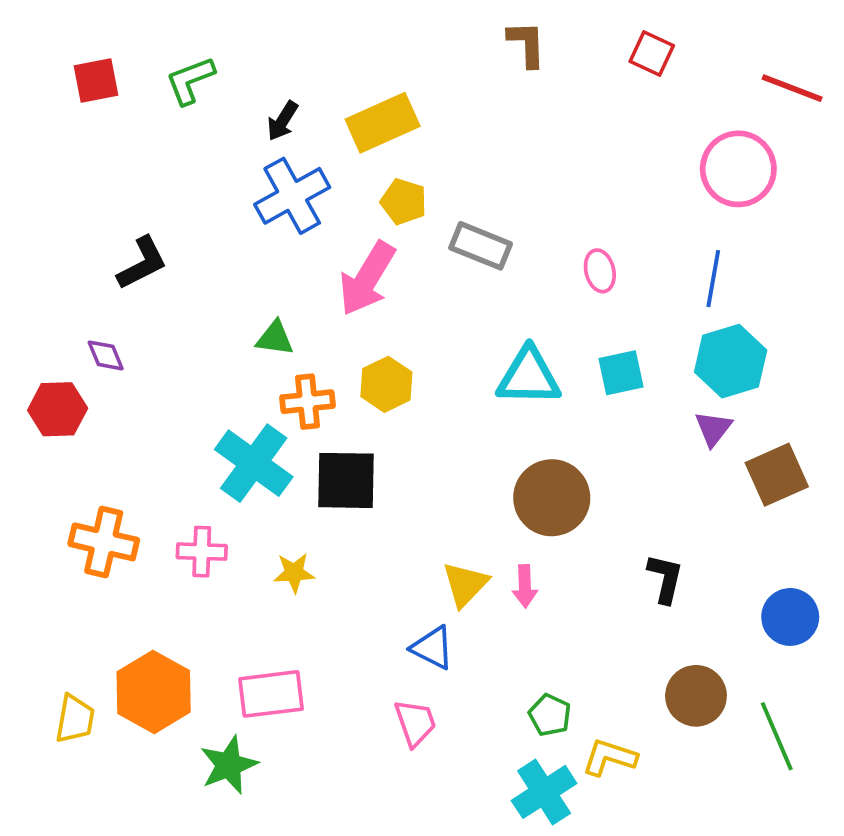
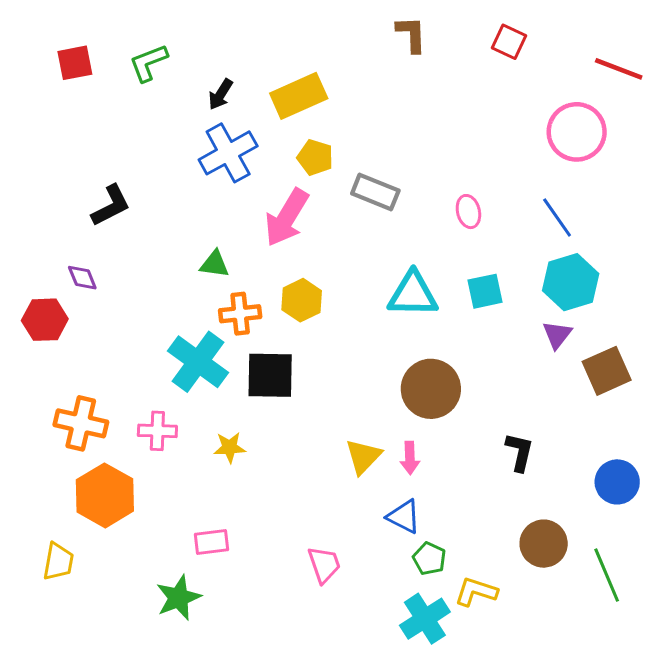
blue line: (713, 279) -> (557, 218), turned -45
blue triangle: (433, 648) -> (404, 517), moved
orange hexagon: (154, 692) -> (105, 495), moved
pink rectangle: (271, 694) -> (212, 542), size x0.7

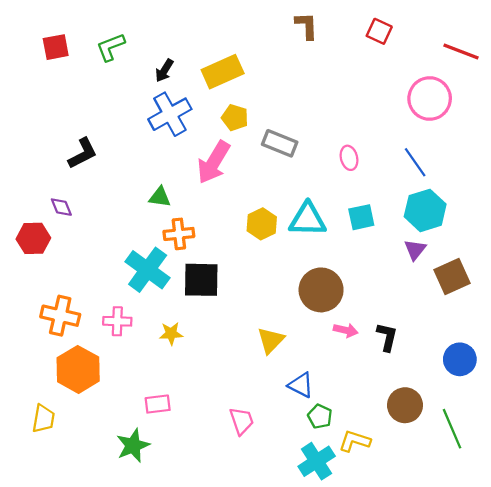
yellow hexagon: (302, 300) -> (262, 224), moved
pink arrow: (410, 458) -> (346, 330), moved, turned -75

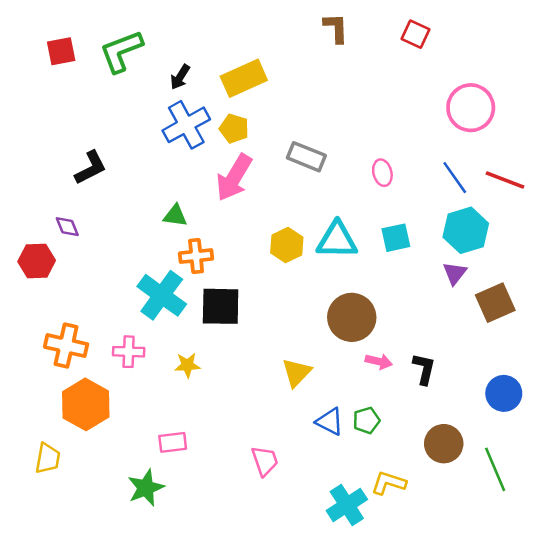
green L-shape: (111, 47) -> (121, 51), size x1.4
red line: (461, 51) -> (505, 180), moved
yellow pentagon: (235, 118) -> (234, 129), moved
green pentagon: (320, 416) -> (366, 420), moved, turned 30

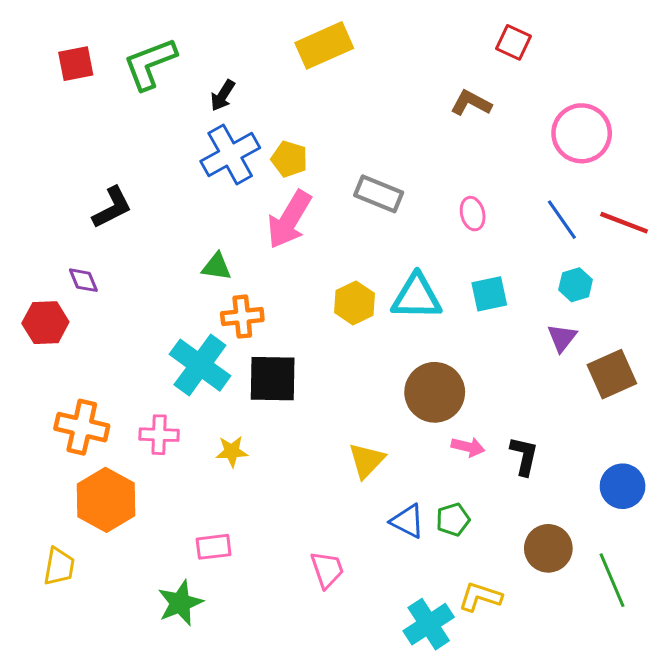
brown L-shape: (336, 28) -> (471, 103), moved, turned -60
yellow rectangle: (244, 78) -> (324, 45), moved
cyan hexagon: (466, 230) -> (576, 285), size x0.6

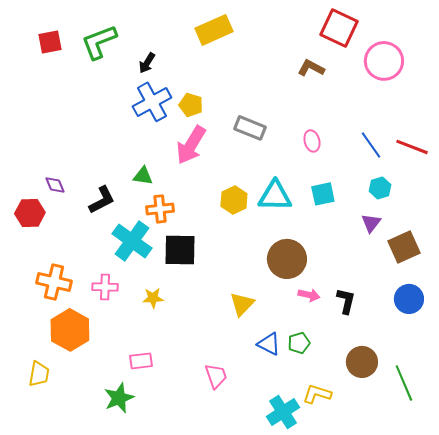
red square: (513, 42) -> (339, 28), size x1.6
pink circle: (582, 133) -> (384, 61), moved
black L-shape: (112, 208) -> (102, 200), moved
blue circle: (623, 486) -> (409, 299), moved

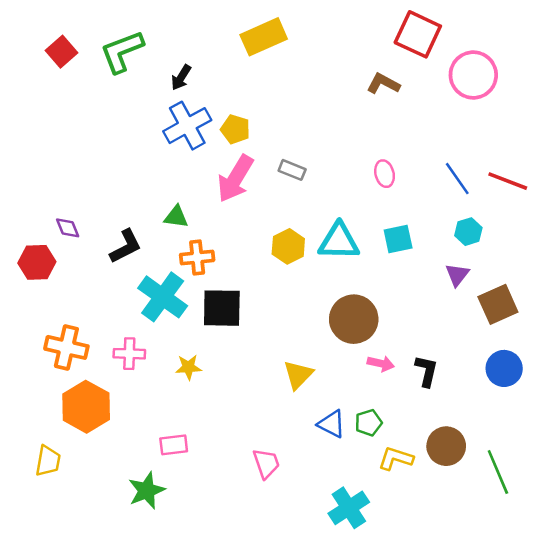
red square: (50, 42) -> (61, 52), turned -30
gray rectangle: (250, 128) -> (292, 170), moved, size x0.7
yellow L-shape: (317, 394) -> (396, 458), moved

